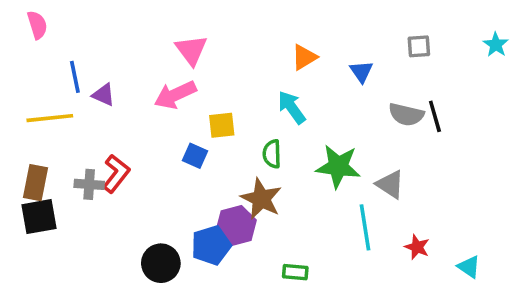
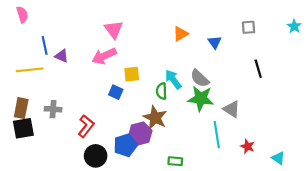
cyan arrow: (292, 107) -> (173, 79), moved
gray semicircle: (406, 114) -> (200, 78), moved, turned 30
red L-shape: (116, 174) -> (86, 126), moved

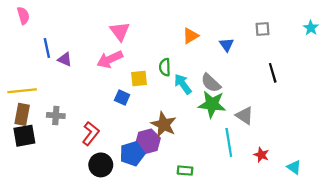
yellow line: (30, 70) -> (22, 91), moved
green semicircle: (161, 91) -> (165, 67), moved

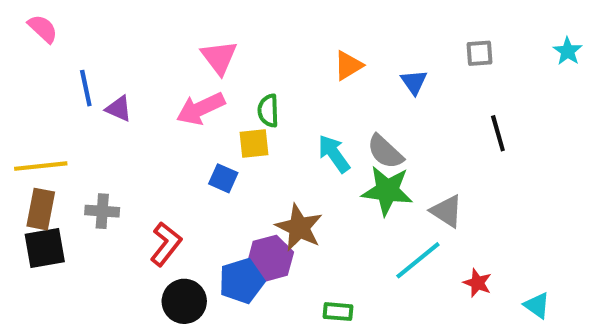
pink semicircle: (23, 16) -> (43, 29), turned -30
green semicircle: (165, 67) -> (268, 111), moved
cyan line: (229, 142) -> (418, 260), turned 60

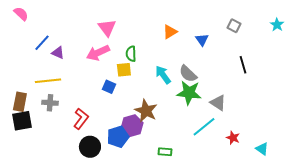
gray square: (479, 53) -> (234, 26), turned 32
blue line: (86, 88) -> (42, 43), turned 54
yellow line: (41, 166) -> (48, 81), moved

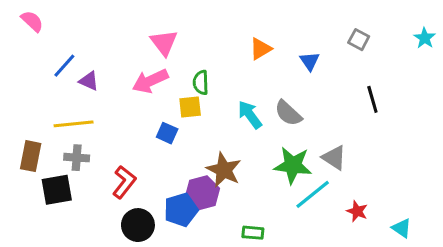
green star: (189, 93) -> (293, 165), moved
black square: (22, 121) -> (57, 190), moved

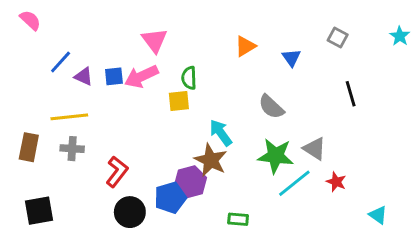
cyan arrow: (250, 115) -> (221, 133), moved
blue square: (167, 133) -> (114, 76), moved, turned -30
black square: (57, 190) -> (39, 211), moved
red star: (357, 211) -> (336, 182), moved

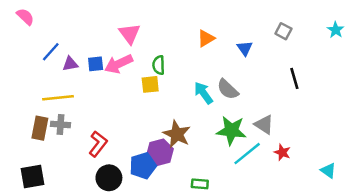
purple triangle: (84, 76) -> (70, 64), turned -35
cyan arrow: (221, 133) -> (203, 93), moved
brown rectangle: (29, 147) -> (40, 128), moved
cyan triangle: (378, 215) -> (328, 171), moved

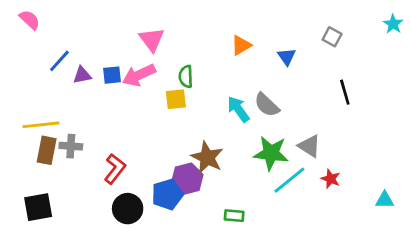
cyan star: (336, 30) -> (393, 24), moved
yellow line: (58, 98) -> (41, 125), moved
cyan triangle: (328, 171) -> (385, 200), turned -35

